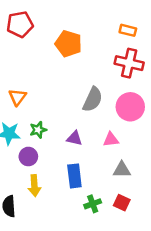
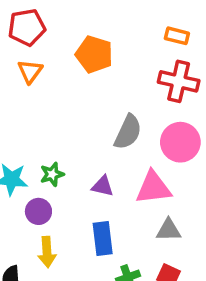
orange triangle: (17, 97) -> (30, 71), moved
pink triangle: (111, 140) -> (153, 188), size x1.6

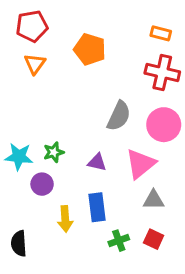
pink triangle: (153, 188) -> (141, 164), turned -32
yellow arrow: (47, 252) -> (65, 219), moved

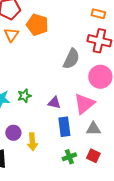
orange pentagon: (90, 49) -> (37, 25), moved
gray semicircle: (119, 116) -> (71, 59), moved
purple circle: (42, 184) -> (13, 133), moved
blue rectangle: (97, 207) -> (64, 127), moved

